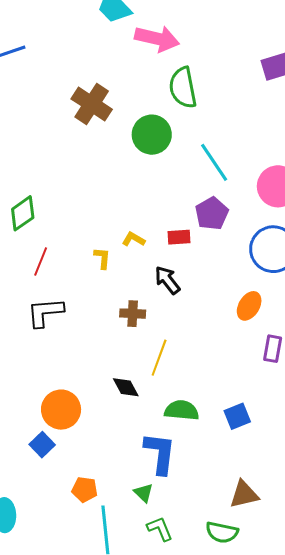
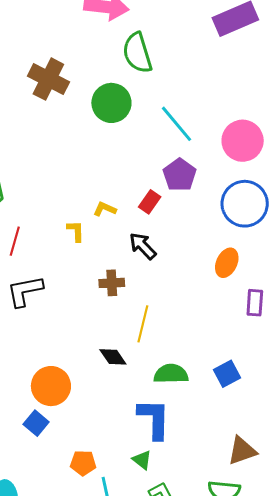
red rectangle: (179, 237) -> (150, 202), turned -45

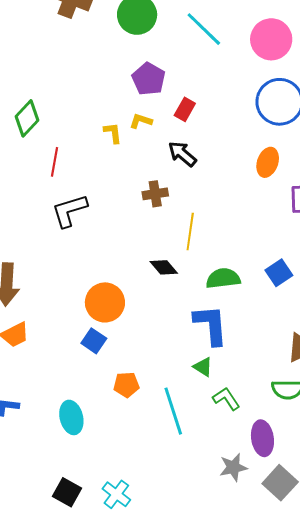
purple pentagon: (180, 175) -> (149, 79), moved
yellow L-shape: (76, 231) -> (113, 133), moved
orange pentagon: (83, 463) -> (126, 385), moved

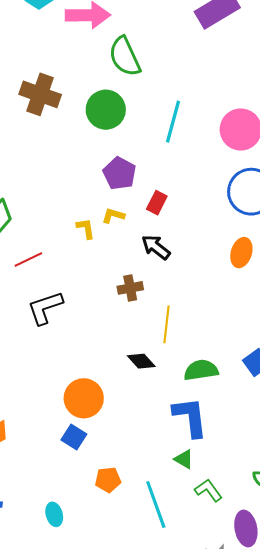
cyan line: (204, 29) -> (173, 122), turned 63
red line: (54, 162) -> (28, 260), turned 56
cyan ellipse: (71, 417) -> (54, 514), size x0.7

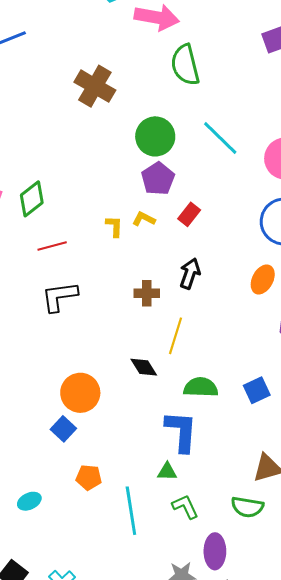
green circle: (106, 110) -> (155, 136), moved
cyan line: (173, 122) -> (220, 138), turned -72
black arrow: (156, 247) -> (190, 274), moved, turned 60
green triangle: (184, 459) -> (167, 472), turned -40
cyan ellipse: (54, 514) -> (29, 501), turned 70

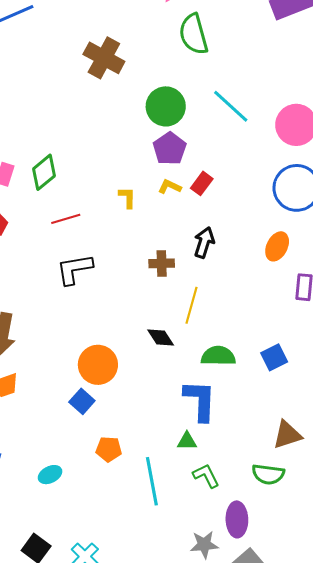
yellow L-shape: (144, 219) -> (170, 187), moved

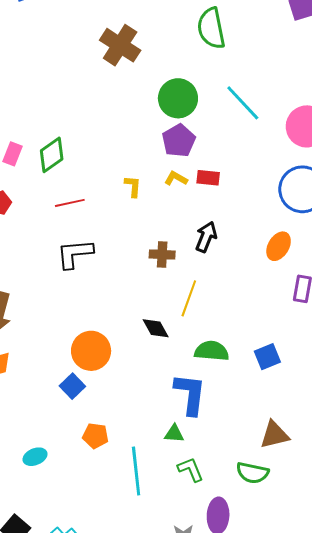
red rectangle: (202, 183) -> (208, 178), turned 55

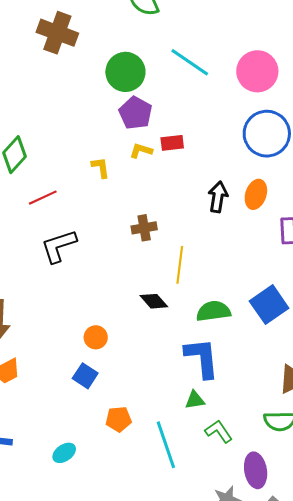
black arrow: (206, 237) -> (218, 197), moved
orange circle: (91, 351) -> (96, 337), size x0.6
blue square: (267, 357) -> (269, 305), size x1.4

